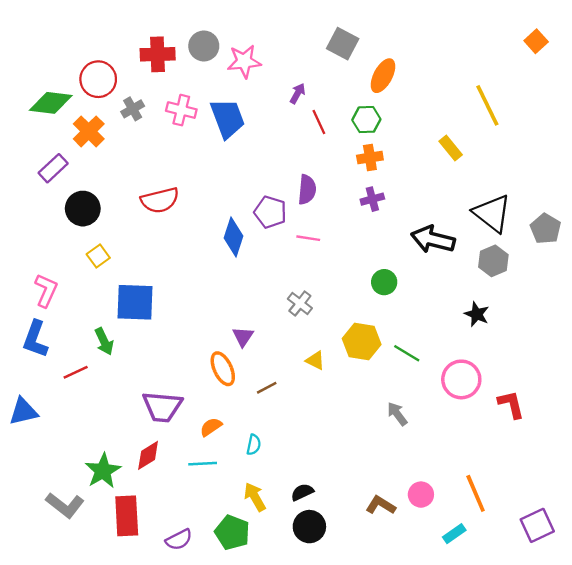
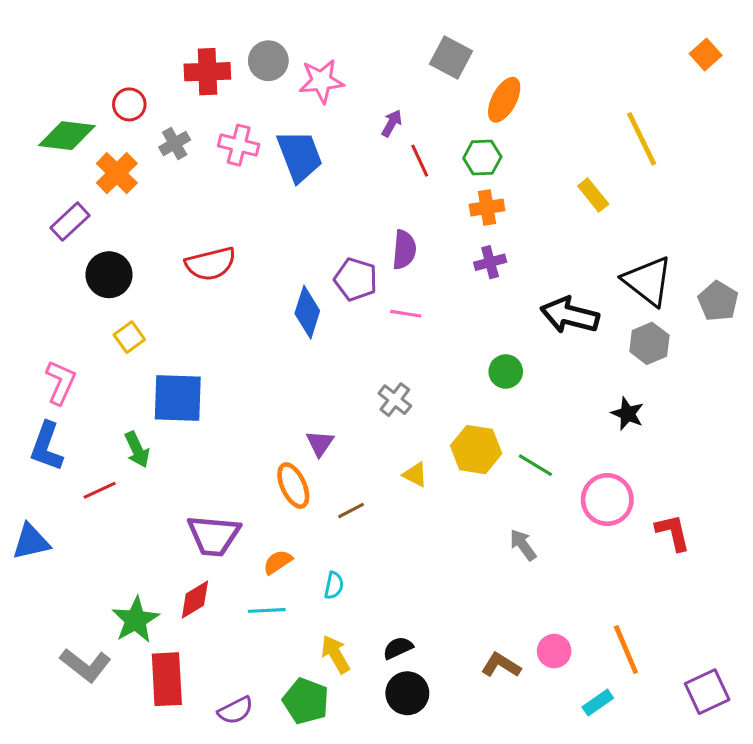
red circle: (98, 79) -> (129, 104), size x0.7

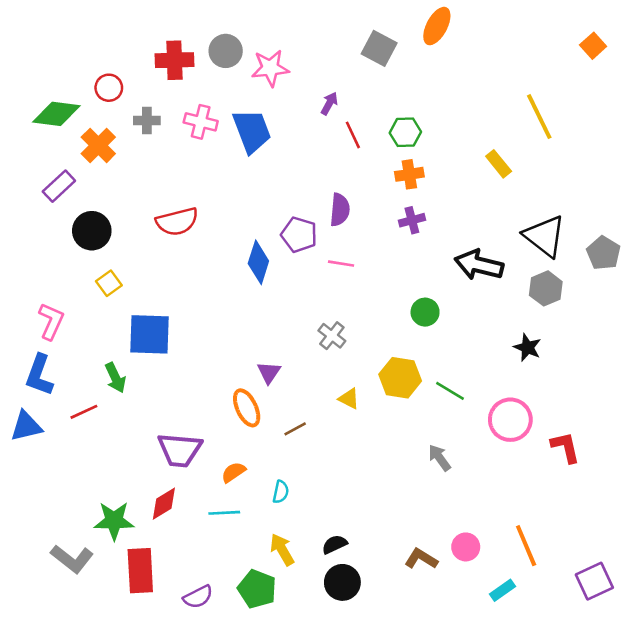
orange ellipse: (504, 100) -> (437, 26), moved
gray cross: (175, 143) -> (147, 120), turned 30
blue triangle: (31, 542) -> (26, 426), moved
green star: (136, 620) -> (114, 521), turned 30

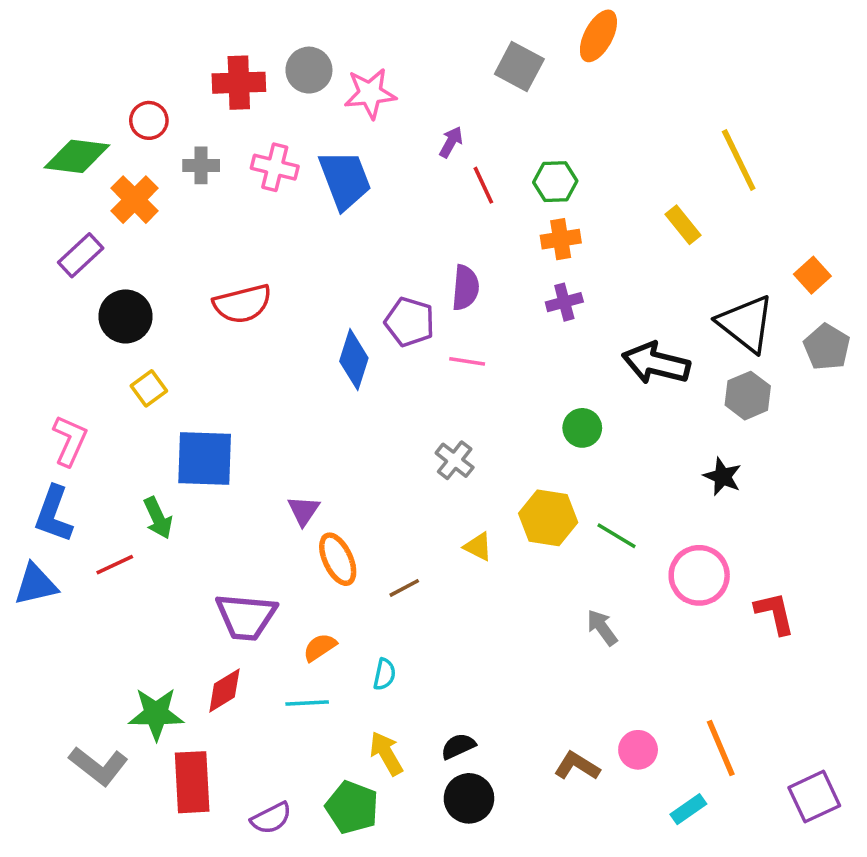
orange square: (593, 46) -> (812, 275), moved
purple triangle: (269, 372) -> (304, 511), moved

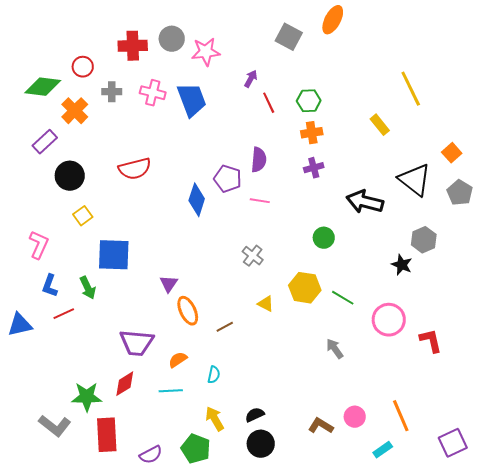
gray hexagon: (748, 396) -> (424, 240), moved
blue L-shape: (54, 514) -> (50, 286), moved, size x0.7

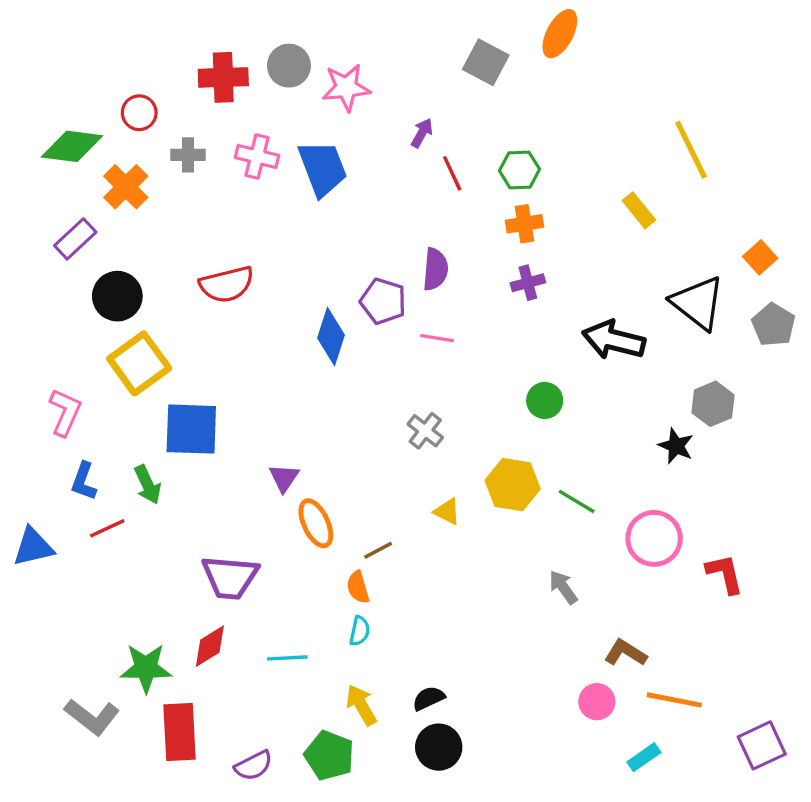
yellow square: (83, 216) -> (139, 363), size x1.8
orange semicircle: (178, 360) -> (358, 587), moved, turned -72
orange line: (401, 416) -> (674, 700), turned -56
brown L-shape: (321, 426) -> (625, 653), moved

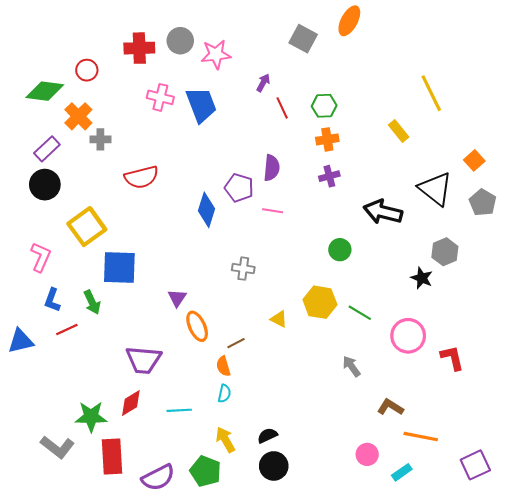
gray cross: (188, 155) -> (100, 139), moved
black circle: (117, 296) -> (45, 185), moved
gray cross: (425, 431) -> (243, 269), moved, turned -30
pink circle: (597, 702) -> (367, 454), moved
purple semicircle: (254, 766) -> (158, 478), size x1.4

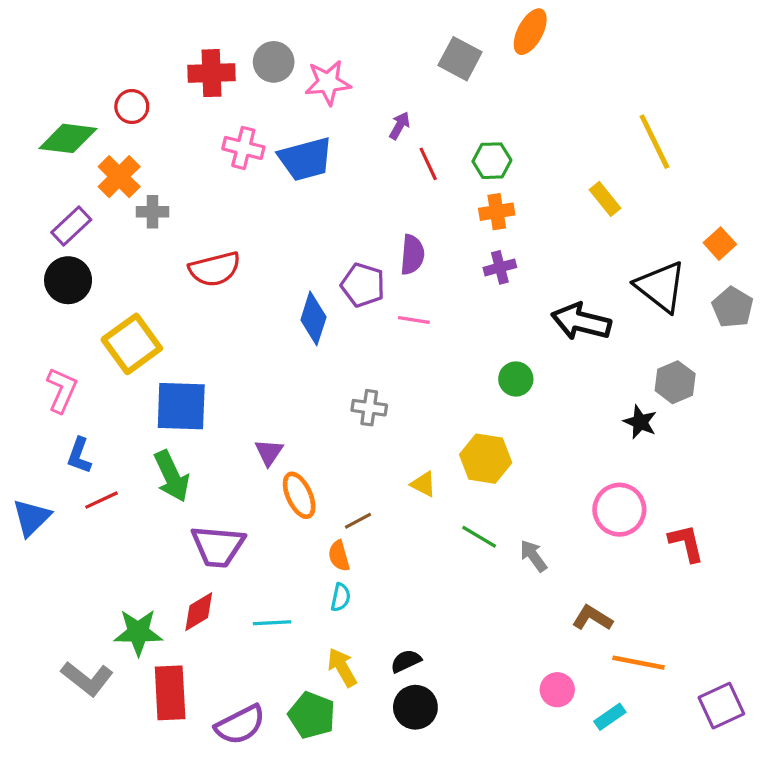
blue trapezoid: (201, 105) -> (305, 159), turned 96
green arrow: (92, 302) -> (172, 476), moved, size x1.4
green line: (360, 313) -> (479, 537), moved
blue triangle: (21, 341) -> (31, 518), turned -32

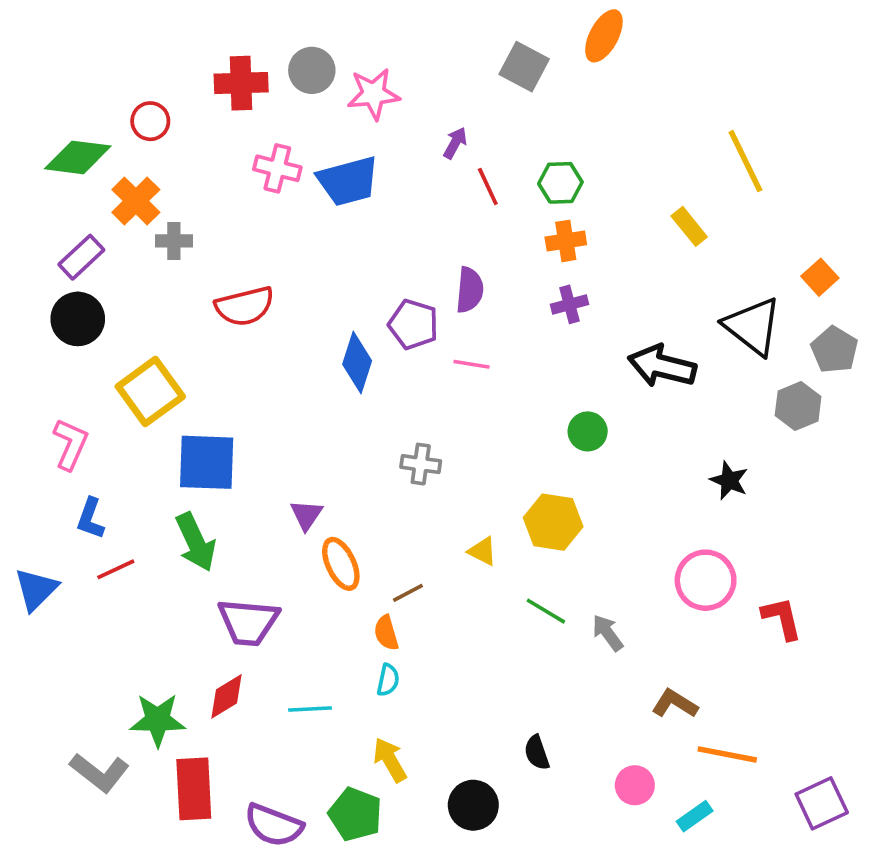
gray hexagon: (675, 382) -> (798, 406), moved
black semicircle: (406, 661) -> (537, 753), moved, turned -84
purple semicircle: (240, 725) -> (274, 825), turned 48

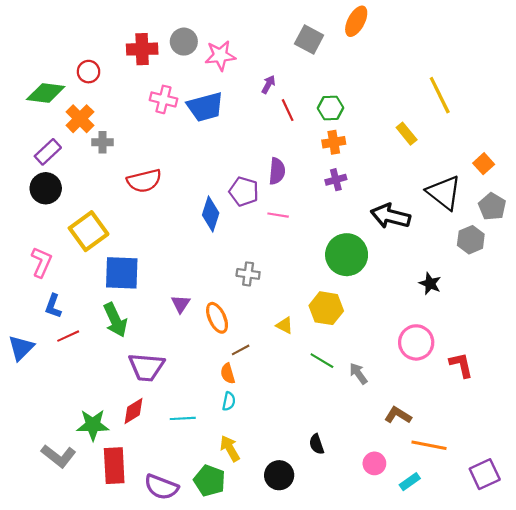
green circle: (588, 431) -> (347, 255), size x1.8
orange ellipse: (341, 564) -> (217, 318), moved

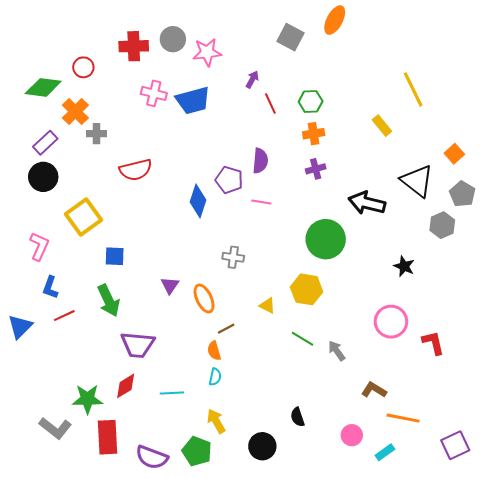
blue square: (122, 273) -> (115, 256), size x0.6

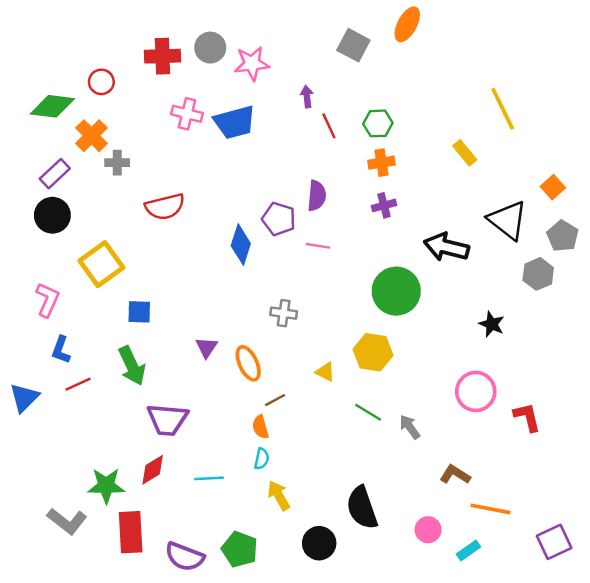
purple arrow: (252, 79) -> (307, 97), turned -36
black semicircle: (298, 417) -> (362, 508), size x1.8
yellow arrow: (216, 421) -> (279, 495), moved

